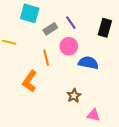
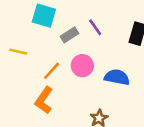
pink circle: (69, 46) -> (82, 66), moved
orange line: (46, 58) -> (52, 71), moved, turned 56

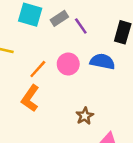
gray rectangle: (70, 35) -> (59, 18), moved
blue semicircle: (117, 77) -> (102, 61), moved

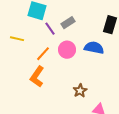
gray rectangle: (59, 18) -> (68, 23), moved
purple line: (81, 26) -> (50, 29), moved

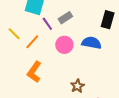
yellow line: (17, 39) -> (14, 34), turned 32
orange line: (43, 54) -> (32, 42), moved

